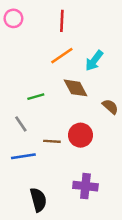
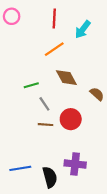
cyan arrow: (94, 61) -> (83, 29), moved
gray line: (21, 124) -> (44, 104), moved
blue line: (23, 156) -> (20, 168), moved
black semicircle: (38, 200) -> (50, 177), moved

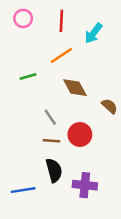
pink circle: (12, 16) -> (23, 18), moved
green line: (31, 85) -> (28, 76), moved
black semicircle: (50, 177) -> (54, 170), moved

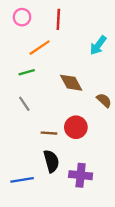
cyan arrow: (93, 33) -> (98, 45), moved
orange line: (61, 55) -> (40, 48), moved
gray line: (50, 117) -> (24, 104), moved

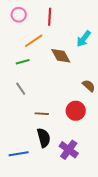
brown diamond: (71, 83) -> (61, 56), moved
red circle: (76, 127) -> (76, 111), moved
purple cross: (81, 175) -> (69, 150), turned 30

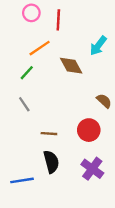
pink circle: (19, 15) -> (31, 13), moved
green line: (23, 62) -> (27, 73), turned -32
purple cross: (69, 150) -> (92, 169), moved

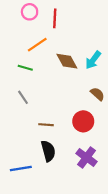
cyan arrow: (98, 46) -> (93, 60), moved
green line: (27, 73) -> (25, 68), turned 64

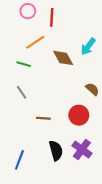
cyan arrow: (93, 60) -> (88, 46), moved
black semicircle: (48, 151) -> (56, 151), moved
blue line: (21, 168) -> (19, 160), turned -60

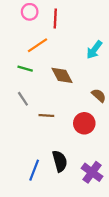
brown diamond: (63, 58) -> (62, 75), moved
brown line: (43, 118) -> (46, 115), moved
purple cross: (82, 149) -> (92, 172), moved
blue line: (19, 160) -> (34, 170), moved

